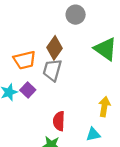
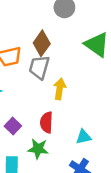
purple square: (28, 90) -> (13, 126), moved
yellow arrow: (104, 107) -> (60, 89), moved

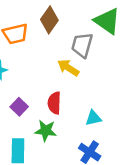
gray trapezoid: (39, 67) -> (82, 45), moved
yellow arrow: (60, 89) -> (68, 68), turned -66

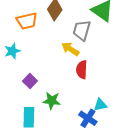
red semicircle: (54, 103) -> (82, 70), moved
cyan triangle: (93, 118) -> (100, 105), moved

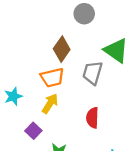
orange trapezoid: (27, 21) -> (52, 78), moved
yellow arrow: (70, 49) -> (50, 104), moved, turned 90

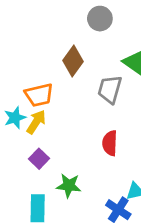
orange trapezoid: (52, 78) -> (39, 95), moved
yellow arrow: (50, 104) -> (36, 122), moved

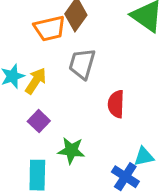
gray trapezoid: (110, 89) -> (82, 64), moved
orange trapezoid: (39, 95) -> (50, 28), moved

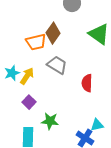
gray trapezoid: (82, 64) -> (57, 65), turned 105
red semicircle: (116, 104) -> (87, 83), moved

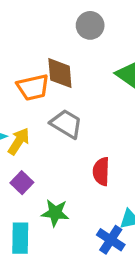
brown diamond: (53, 33) -> (60, 73), turned -40
red semicircle: (87, 83) -> (101, 171), moved

